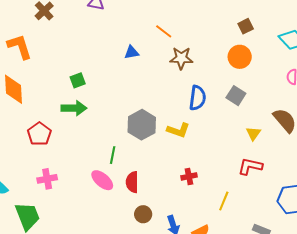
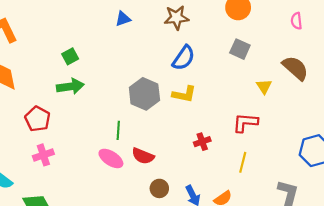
blue semicircle: (198, 98) -> (184, 58), moved, turned 35
red L-shape: (250, 166) -> (245, 123), moved
pink cross: (47, 179) -> (43, 155), moved
red semicircle: (132, 182) -> (143, 156), turned -60

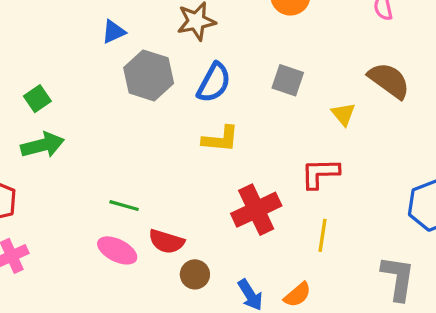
gray square: (240, 49) -> (288, 80), moved
gray hexagon: (144, 94) -> (149, 75), moved
green line: (118, 130) -> (124, 206), turned -72
red cross: (202, 142) -> (256, 210), size x1.8
brown circle: (159, 188) -> (195, 274), moved

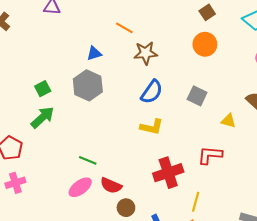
gray hexagon: (149, 75) -> (88, 85), moved
yellow triangle: (343, 114) -> (229, 121), turned -42
green arrow: (43, 145) -> (42, 117), turned -35
yellow line: (322, 235) -> (196, 202), moved
pink ellipse: (117, 250) -> (80, 187), turned -70

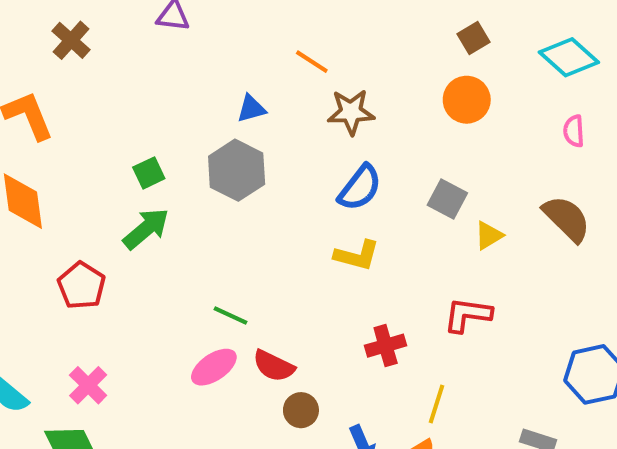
yellow triangle: (229, 121) -> (489, 235), moved, turned -49
red cross: (168, 173) -> (386, 346), size x0.7
pink cross: (15, 183) -> (88, 385), moved, turned -30

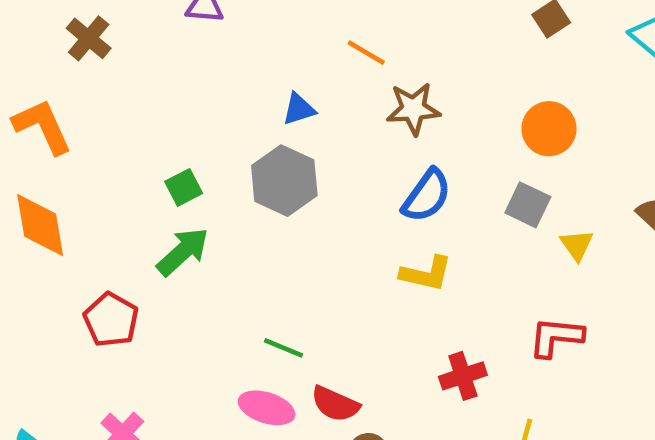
orange circle: (467, 100) -> (549, 129), moved
yellow triangle: (489, 235) -> (577, 245), turned -32
pink ellipse: (214, 367) -> (267, 408), turned 54

